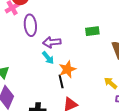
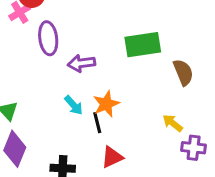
green rectangle: (92, 31) -> (143, 45), size x1.6
cyan arrow: (48, 58) -> (74, 105), moved

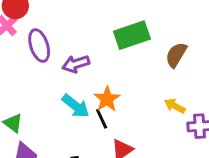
brown semicircle: (183, 72) -> (176, 55), turned -116
cyan arrow: (74, 105) -> (76, 106), size x1.4

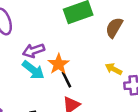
purple arrow: (76, 64) -> (34, 51), moved
black line: (102, 119) -> (67, 80), moved

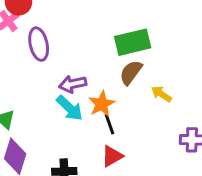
brown semicircle: (114, 28) -> (131, 72), moved
yellow arrow: (114, 69) -> (161, 94), moved

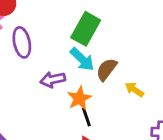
green rectangle: (133, 42) -> (86, 29), moved, turned -48
cyan arrow: (70, 108) -> (82, 59), moved

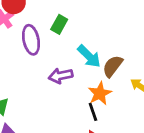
green rectangle: (86, 29) -> (59, 24), moved, size x0.6
orange star: (79, 98) -> (100, 93), moved

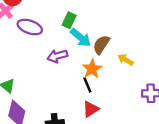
green rectangle: (59, 24) -> (69, 20), moved
purple ellipse: (31, 40) -> (30, 27), turned -55

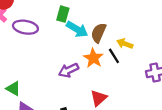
purple arrow: (57, 56) -> (69, 70), moved
black line: (87, 85) -> (114, 56), moved

